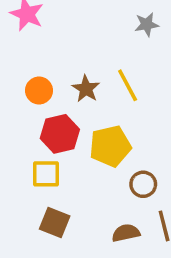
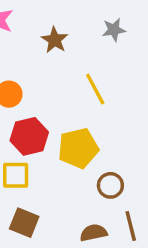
brown star: (86, 89) -> (55, 40), moved

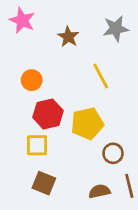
gray star: (114, 30) -> (116, 29), size x1.4

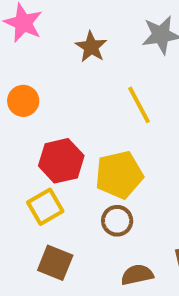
orange circle: (32, 80) -> (23, 101), moved
yellow square: (37, 145) -> (45, 207), turned -30
brown circle: (113, 153) -> (117, 221), moved

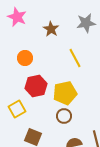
orange circle: (23, 101) -> (25, 58), moved
yellow square: (45, 207) -> (17, 109), moved

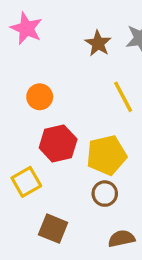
brown star: (51, 29) -> (98, 43), moved

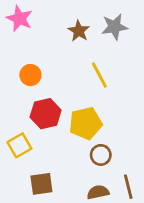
brown circle: (105, 194) -> (101, 155), moved
brown square: (53, 229) -> (41, 184), turned -30

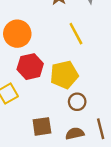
orange circle: (30, 75) -> (17, 34), size x1.5
brown square: (41, 184) -> (42, 126), moved

